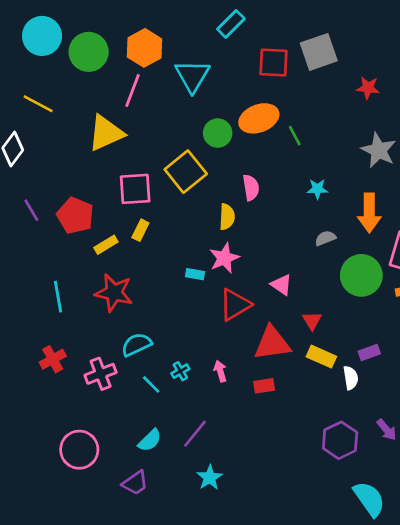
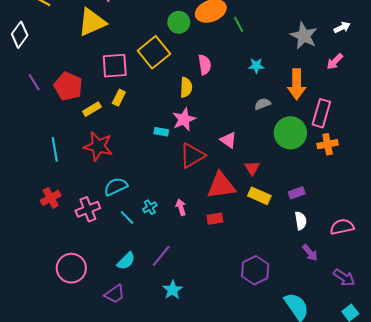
white semicircle: (351, 378) -> (301, 221), moved
purple hexagon: (340, 440) -> (255, 270), moved

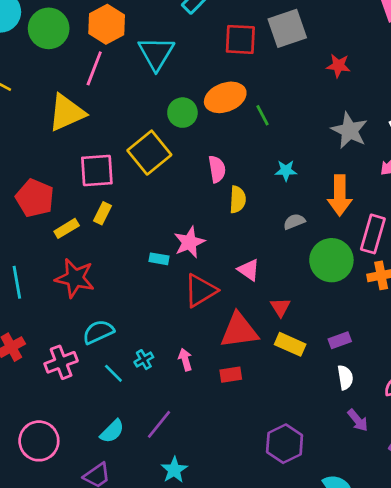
yellow semicircle: (186, 87) -> (238, 199), moved

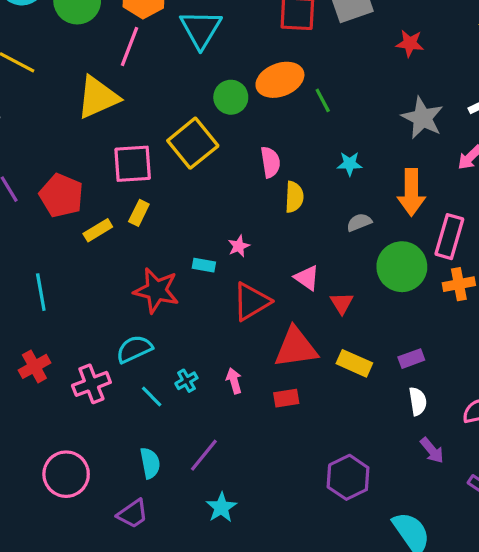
pink star: (189, 242) -> (239, 246), size x0.6
red star: (75, 278) -> (156, 290), moved
red triangle: (280, 307) -> (342, 303), moved
cyan semicircle: (112, 431) -> (150, 463), turned -56

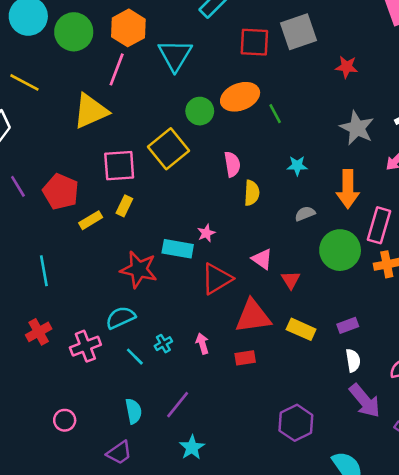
cyan rectangle: (204, 265) -> (178, 249), size x1.6
purple arrow: (432, 450) -> (365, 401), size x1.6
pink circle: (66, 474) -> (65, 420), size x0.6

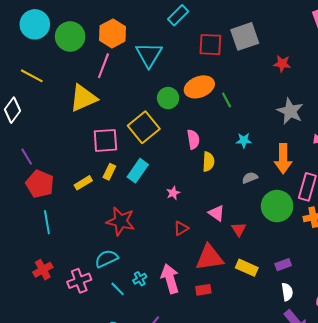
red pentagon: (61, 192) -> (40, 184), moved
cyan rectangle: (178, 249) -> (138, 171), moved, turned -65
red triangle: (217, 279) -> (181, 228), size x0.6
pink arrow: (202, 344) -> (170, 279), size x1.8

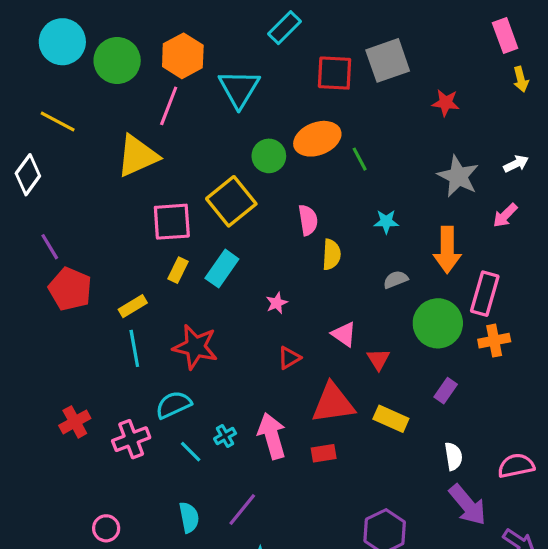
yellow rectangle: (83, 183) -> (133, 306), moved
cyan line: (47, 222) -> (134, 348), moved
purple rectangle: (283, 265) -> (446, 391), moved, turned -35

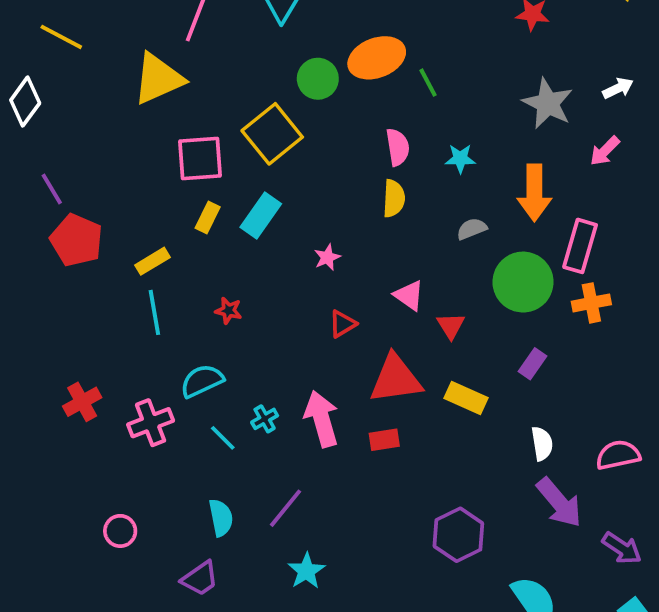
pink semicircle: (308, 220) -> (398, 147), moved
red star: (195, 347) -> (228, 311), size x0.5

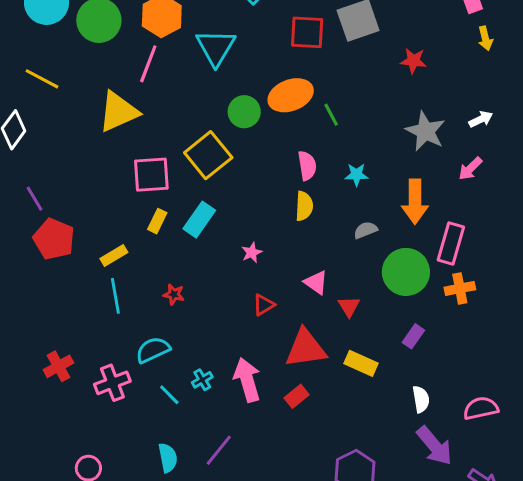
red rectangle: (384, 440) -> (297, 396), turned -30

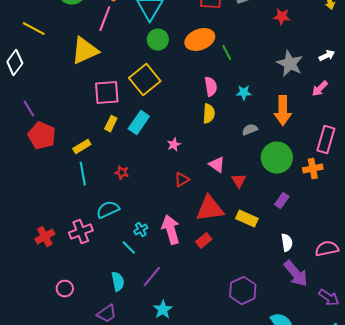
green circle: (244, 112) -> (158, 40), moved
pink rectangle: (451, 244) -> (326, 140), moved
red cross: (58, 366) -> (45, 237), moved
cyan line: (169, 395) -> (129, 248), moved

